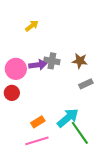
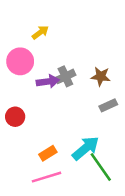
gray cross: (52, 61) -> (65, 76), turned -35
pink circle: (16, 69) -> (20, 61), moved

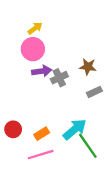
pink circle: (20, 61) -> (33, 49), moved
gray cross: (65, 76) -> (59, 78), moved
red circle: (15, 117) -> (13, 129), moved

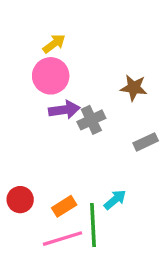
brown star: (88, 67) -> (134, 88), moved
cyan arrow: (75, 129) -> (115, 200), size x0.6
green line: (88, 146) -> (93, 225), moved, turned 32

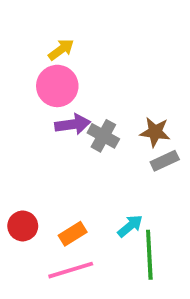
brown star: (134, 88) -> (155, 132), moved
gray cross: (91, 120) -> (103, 136), turned -36
green line: (93, 225) -> (149, 255), moved

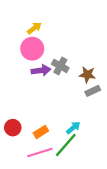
gray cross: (103, 136) -> (60, 66), moved
green line: (149, 255) -> (66, 145), moved, turned 44

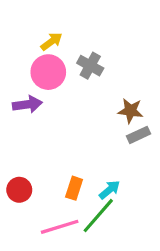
gray cross: (60, 66) -> (90, 66), moved
purple arrow: (41, 70) -> (27, 104), moved
orange rectangle: (41, 132) -> (74, 188), moved, turned -40

